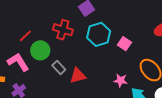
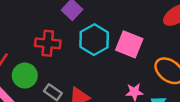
pink square: (124, 44) -> (129, 44), size x1.5

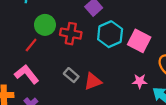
green circle: (25, 76) -> (45, 25), moved

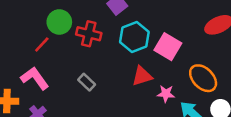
red triangle: (93, 81) -> (142, 76), moved

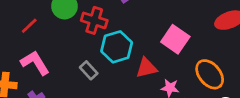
cyan hexagon: (134, 37) -> (117, 47), moved
red line: (42, 45) -> (29, 26), moved

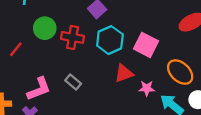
cyan hexagon: (117, 47) -> (110, 40), moved
pink L-shape: (35, 63) -> (39, 89), moved, turned 108

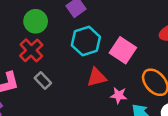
green circle: (45, 28) -> (36, 21), moved
red cross: (73, 37) -> (31, 50), moved, turned 30

